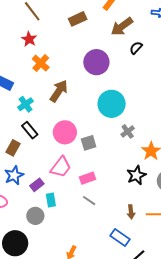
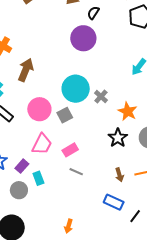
purple circle: (96, 62) -> (83, 38), moved
cyan circle: (112, 104) -> (76, 89), moved
gray circle: (35, 216) -> (19, 190), moved

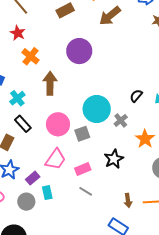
black semicircle: (93, 13) -> (136, 96), moved
purple circle: (83, 38) -> (79, 51), moved
brown arrow: (26, 70) -> (50, 83), turned -30
black star: (118, 138) -> (114, 159), moved

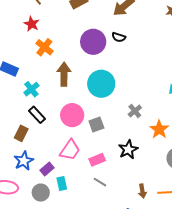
black semicircle: (136, 96) -> (119, 37), moved, turned -112
cyan circle: (97, 109) -> (101, 84), moved

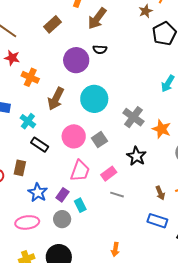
brown arrow: (64, 74) -> (56, 99), turned -140
gray cross: (135, 111) -> (133, 117), size x1.5
brown rectangle: (21, 133) -> (20, 168), moved

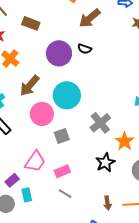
brown rectangle: (53, 24) -> (31, 23), moved, turned 48
pink circle: (74, 136) -> (42, 114), moved
black star: (136, 156) -> (105, 163), moved

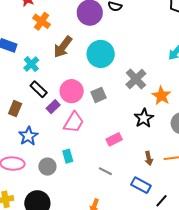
pink circle: (42, 114) -> (72, 91), moved
pink rectangle: (62, 171) -> (114, 139), moved
purple rectangle: (12, 180) -> (53, 107), moved
gray line: (65, 194) -> (105, 171), moved

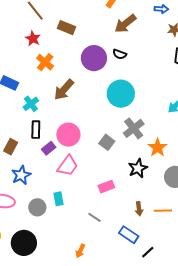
cyan circle: (101, 54) -> (121, 94), moved
black rectangle: (39, 89) -> (36, 130), turned 42
gray square: (98, 95) -> (107, 142), moved, turned -35

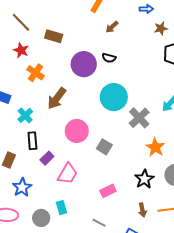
brown arrow: (125, 24) -> (112, 27), size x0.6
gray cross: (134, 128) -> (139, 118), moved
pink circle: (68, 135) -> (77, 131), moved
black star: (138, 168) -> (144, 179), moved

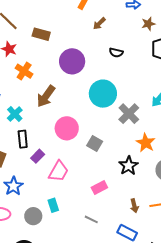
black semicircle: (109, 58) -> (116, 53), moved
black star: (144, 179) -> (129, 166), moved

